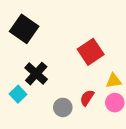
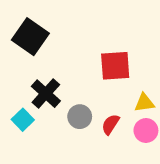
red square: (91, 52) -> (115, 66), turned 30
gray circle: (63, 107) -> (80, 117), moved

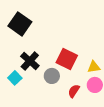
red square: (115, 66) -> (67, 59), moved, turned 30
red semicircle: (111, 124) -> (74, 91), moved

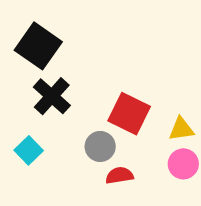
black cross: (30, 61) -> (52, 96), moved
red semicircle: (74, 91) -> (119, 175), moved, turned 48

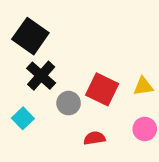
yellow triangle: (181, 129) -> (143, 86), moved
gray circle: (100, 146) -> (69, 103), moved

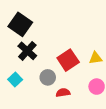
red square: (102, 89) -> (68, 60), turned 30
gray circle: (69, 103) -> (48, 77), moved

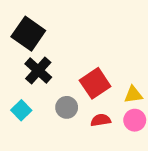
yellow triangle: (96, 58) -> (133, 95), moved
red semicircle: (63, 93) -> (101, 120), moved

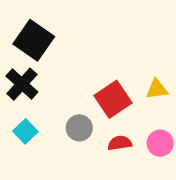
black cross: (38, 71) -> (22, 84), moved
yellow triangle: (133, 95) -> (157, 89), moved

